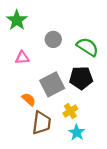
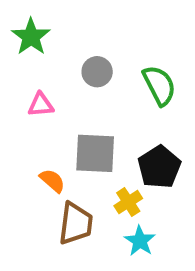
green semicircle: (87, 47) -> (159, 85), turned 30
black pentagon: (81, 78) -> (159, 167), moved, turned -30
gray square: (52, 84) -> (95, 153), turned 30

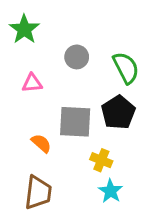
black pentagon: (159, 167) -> (118, 112), moved
yellow cross: (128, 202) -> (101, 160), turned -35
brown trapezoid: (76, 223) -> (38, 193), moved

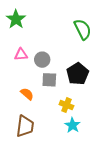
gray circle: (77, 57) -> (42, 60), moved
green semicircle: (126, 68) -> (83, 29), moved
gray square: (75, 122) -> (49, 80), size x0.7

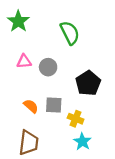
green semicircle: (83, 29) -> (70, 33), moved
gray square: (49, 80) -> (54, 105), moved

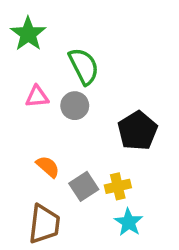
green semicircle: (70, 33) -> (84, 66), moved
gray square: (54, 105) -> (84, 186), moved, turned -36
yellow cross: (76, 119) -> (118, 186), turned -35

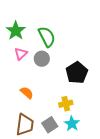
green star: (28, 34) -> (16, 31), moved
pink triangle: (37, 97) -> (21, 54), turned -40
gray square: (84, 186) -> (50, 125), moved

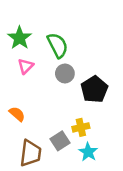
gray circle: (42, 59) -> (65, 73), moved
orange semicircle: (27, 93) -> (17, 114), moved
gray square: (50, 125) -> (60, 141), moved

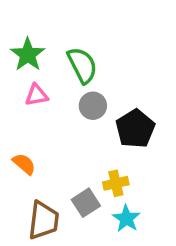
pink triangle: (26, 66) -> (36, 95), turned 35

